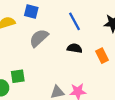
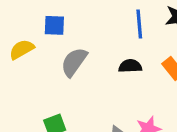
blue line: (74, 21) -> (139, 24), moved, turned 36

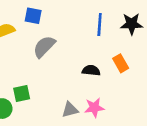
black semicircle: (130, 66) -> (91, 70), moved

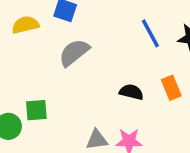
blue line: (100, 25) -> (150, 33), turned -40

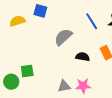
gray semicircle: (74, 53) -> (63, 37), moved

